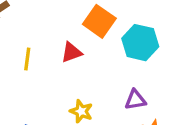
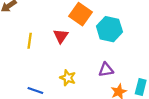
red triangle: (71, 52) -> (61, 36), turned -35

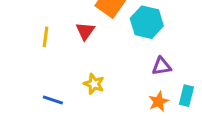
purple triangle: (106, 70) -> (162, 66), moved

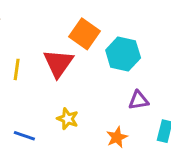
red triangle: (85, 31) -> (58, 63), size x1.5
orange star: (159, 101) -> (117, 137), moved

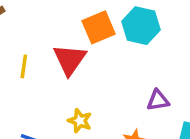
orange square: (85, 34) -> (99, 27), turned 32
cyan hexagon: (123, 54) -> (141, 26), moved

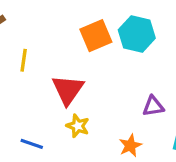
red triangle: (70, 60) -> (68, 90), moved
yellow line: (24, 66) -> (24, 60), moved

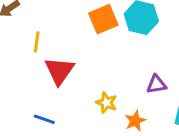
red triangle: (68, 90) -> (59, 71), moved
yellow star: (78, 126) -> (106, 103), moved

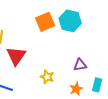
orange star: (135, 121) -> (76, 89), moved

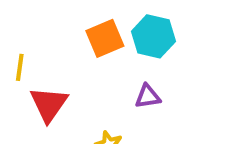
purple triangle: (80, 65) -> (148, 96), moved

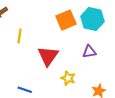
red triangle: (49, 104) -> (48, 56), moved

